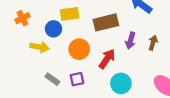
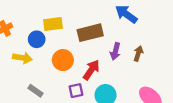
purple square: (77, 79) -> (76, 91), moved

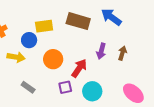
brown rectangle: (90, 33) -> (78, 21), moved, turned 30

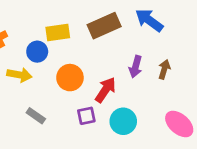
brown rectangle: (78, 21) -> (104, 26), turned -40

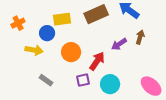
purple arrow: (136, 67) -> (119, 44), turned 42
brown arrow: (164, 69) -> (140, 37), moved

